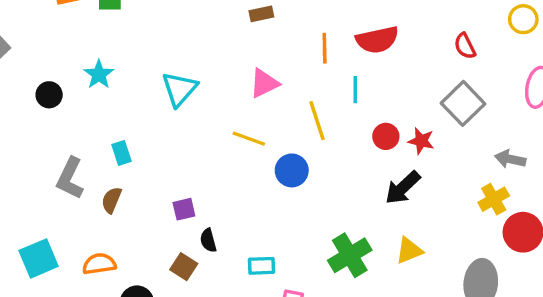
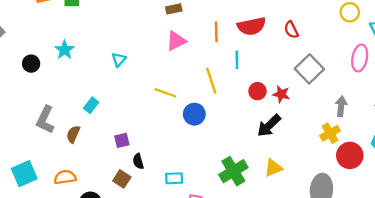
red semicircle: (465, 46) -> (291, 30), moved
pink triangle: (264, 83) -> (176, 41), moved
cyan triangle: (179, 89) -> (119, 60), size x0.6
cyan rectangle: (122, 153) -> (91, 105), moved, turned 56
gray arrow: (510, 159) -> (341, 106), turned 84

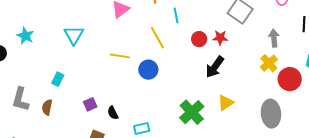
cyan triangle: (119, 60) -> (74, 35), size x1.5
black semicircle: (138, 161) -> (113, 113), moved

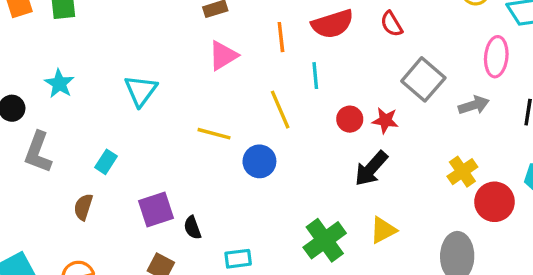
gray arrow: (274, 38) -> (474, 105), moved, turned 72
gray L-shape: (20, 99) -> (38, 152), moved
purple square: (90, 104) -> (156, 210), size x1.5

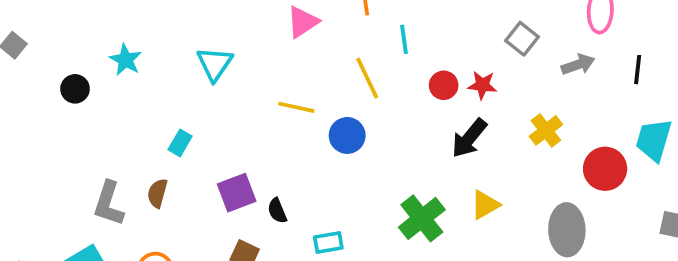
gray square: (423, 79) -> (522, 39), size x0.7
gray L-shape: (38, 152) -> (109, 204), moved
yellow cross: (462, 172) -> (546, 130), moved

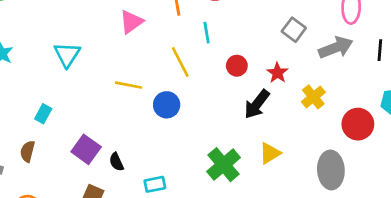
gray arrow: (578, 64) -> (336, 48), size x1.4
red star: (482, 85) -> (277, 73), moved, turned 30
purple square: (237, 193) -> (86, 149), turned -32

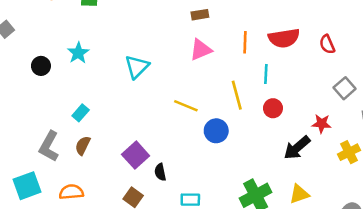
red circle: (237, 66) -> (273, 108), moved
red star: (277, 73) -> (322, 124), turned 30
cyan rectangle: (43, 114) -> (81, 113), moved

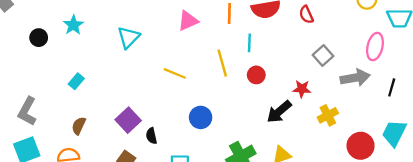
blue circle: (216, 131) -> (201, 117), moved
gray L-shape: (49, 146) -> (27, 111), moved
brown semicircle: (83, 146) -> (79, 126), moved

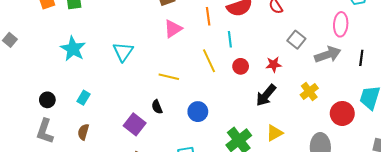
cyan star: (73, 25) -> (73, 49), size x1.4
black circle: (39, 38) -> (47, 100), moved
red star: (302, 89) -> (274, 64), moved
brown semicircle: (79, 126) -> (83, 132), moved
black semicircle: (151, 136) -> (157, 107), moved

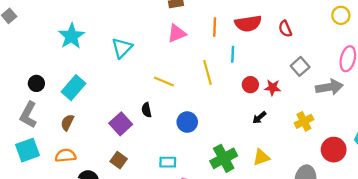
red circle: (241, 66) -> (250, 85), moved
black arrow: (266, 95) -> (259, 118), size x0.6
cyan rectangle: (83, 98) -> (73, 88), size x1.6

